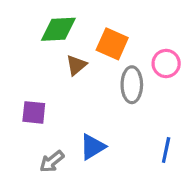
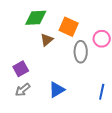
purple square: (34, 112) -> (21, 69), turned -35
gray arrow: (52, 161) -> (23, 90), moved

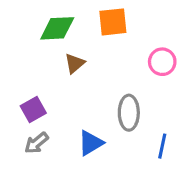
orange square: (69, 27) -> (113, 22), moved, turned -30
gray ellipse: (81, 52) -> (129, 113), moved

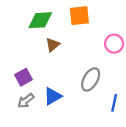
gray ellipse: (129, 113) -> (91, 79), turned 30
blue triangle: (91, 143) -> (53, 96), moved

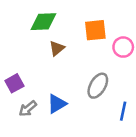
orange square: (79, 16) -> (95, 30), moved
purple square: (23, 77) -> (14, 83), moved

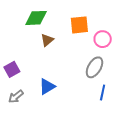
gray ellipse: (98, 86) -> (95, 67), moved
gray arrow: (28, 109) -> (16, 97), moved

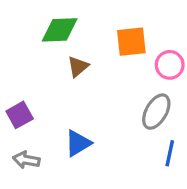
gray arrow: (16, 97) -> (26, 160), turned 49

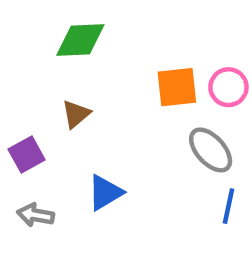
orange square: (131, 42) -> (177, 87), moved
brown triangle: (78, 67) -> (76, 114), moved
gray ellipse: (156, 112) -> (211, 150), turned -72

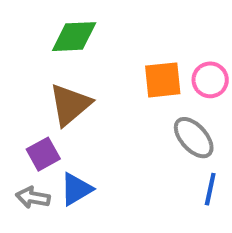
brown triangle: (76, 114) -> (70, 105), size x1.6
purple square: (27, 154) -> (43, 154), moved
blue triangle: (105, 193) -> (76, 189), moved

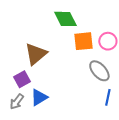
green diamond: (74, 37) -> (66, 19), moved, turned 65
gray arrow: (33, 197) -> (17, 102), turned -63

